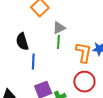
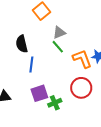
green line: (58, 42) -> (58, 47), turned -48
orange L-shape: (84, 52) -> (82, 59), turned -35

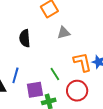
green line: (58, 47) -> (55, 74), moved
blue line: (31, 65) -> (15, 75), moved

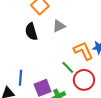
black semicircle: (25, 38) -> (31, 32), moved
green line: (55, 74) -> (68, 67), moved

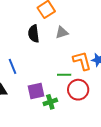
green line: (68, 67) -> (64, 75), turned -56
blue line: (21, 78) -> (13, 66), moved, turned -35

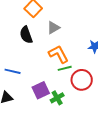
orange L-shape: (82, 61) -> (58, 54), moved
blue line: (13, 66) -> (13, 71), turned -42

